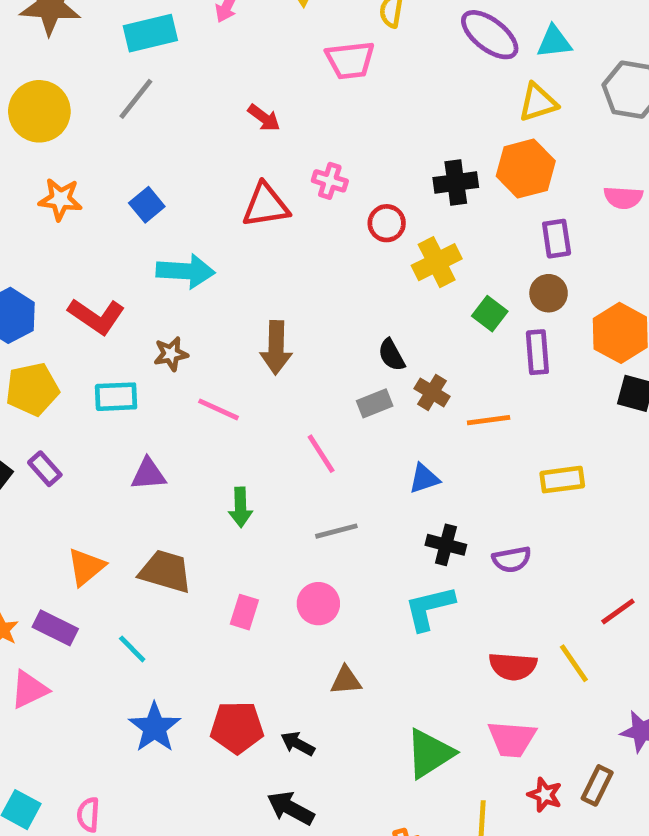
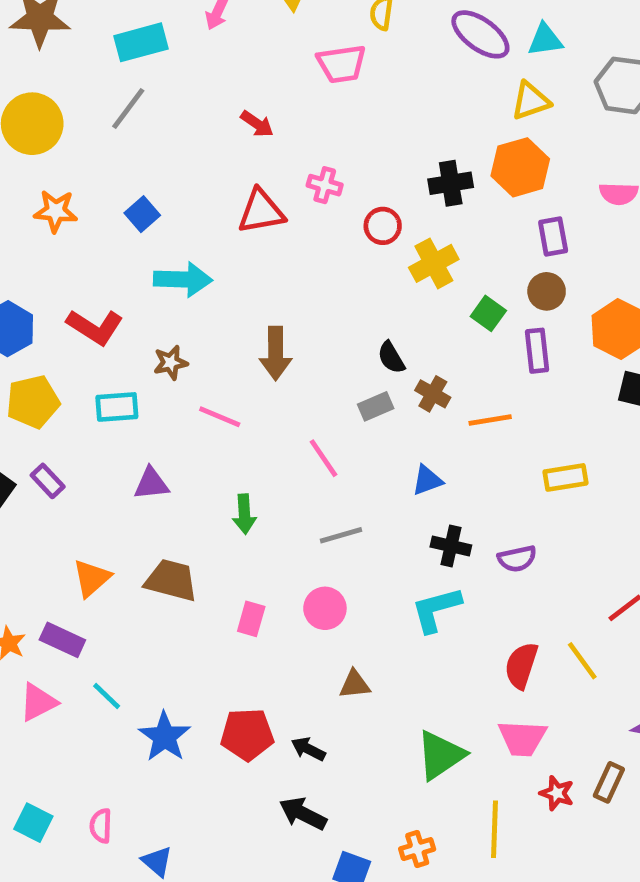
cyan line: (132, 649) -> (107, 696), moved
red semicircle: (513, 666) -> (521, 666), turned 105

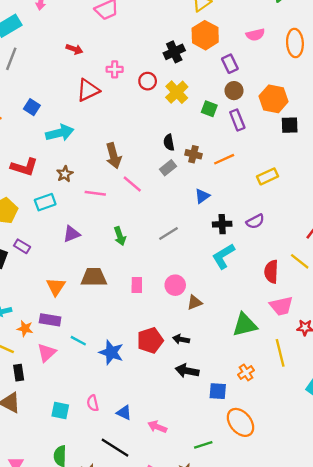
black semicircle: (391, 357) -> (169, 142), turned 35
pink line: (324, 458) -> (132, 184), moved
pink circle: (325, 608) -> (175, 285), moved
green triangle: (440, 755) -> (245, 325), turned 36

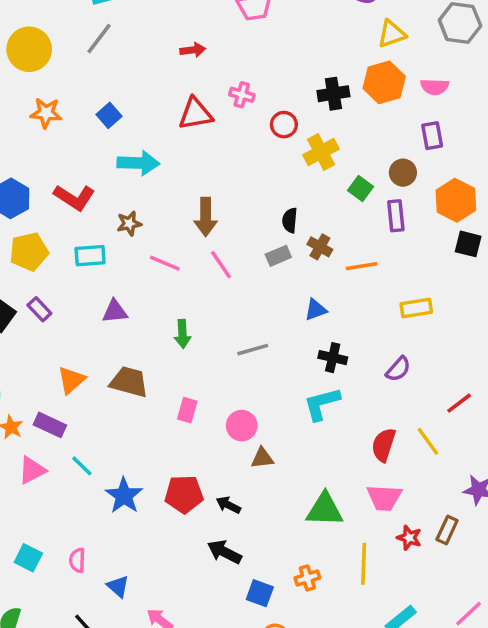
pink semicircle: (255, 35) -> (435, 87), moved
red arrow: (74, 49) -> (193, 50), turned -42
purple rectangle: (230, 64) -> (432, 136), moved
purple semicircle: (255, 221) -> (398, 369), moved, turned -36

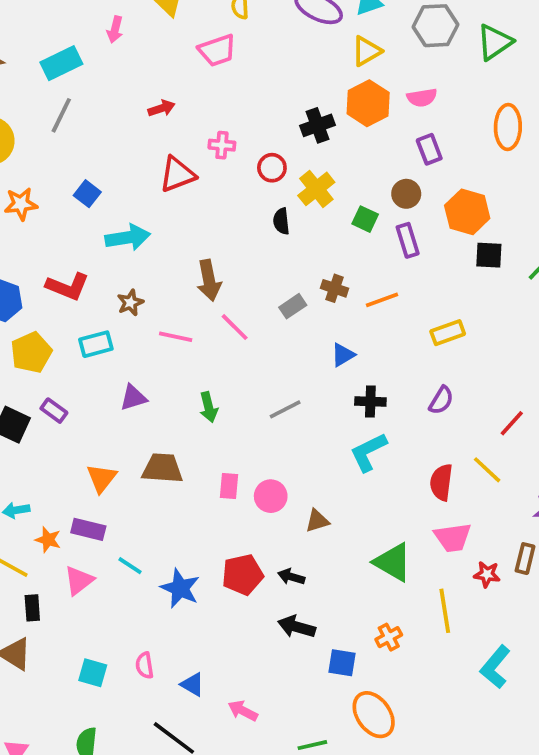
black semicircle: (290, 220) -> (281, 221), moved
pink circle: (242, 426) -> (271, 496), moved
green triangle: (325, 510) -> (393, 562), turned 39

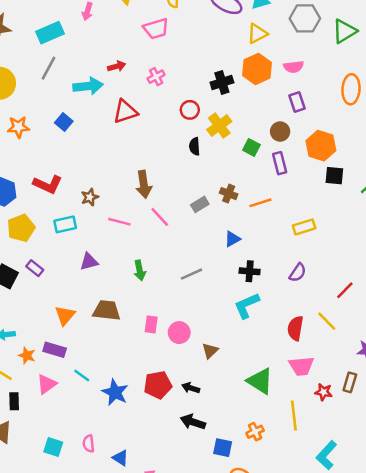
pink cross: (222, 145) -> (156, 77), moved, turned -36
cyan arrow: (128, 238) -> (88, 86), moved
brown triangle: (317, 521) -> (210, 351), turned -30

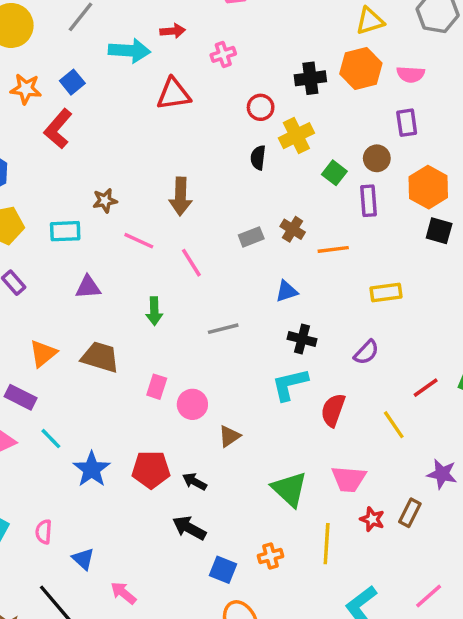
blue square: (64, 122) -> (72, 82), moved
red L-shape: (48, 184) -> (58, 129), moved, turned 96
pink line: (160, 217) -> (191, 263), moved
red semicircle: (295, 328) -> (333, 410), moved

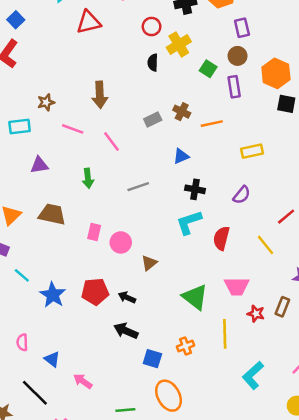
purple rectangle: (407, 123) -> (242, 28), moved

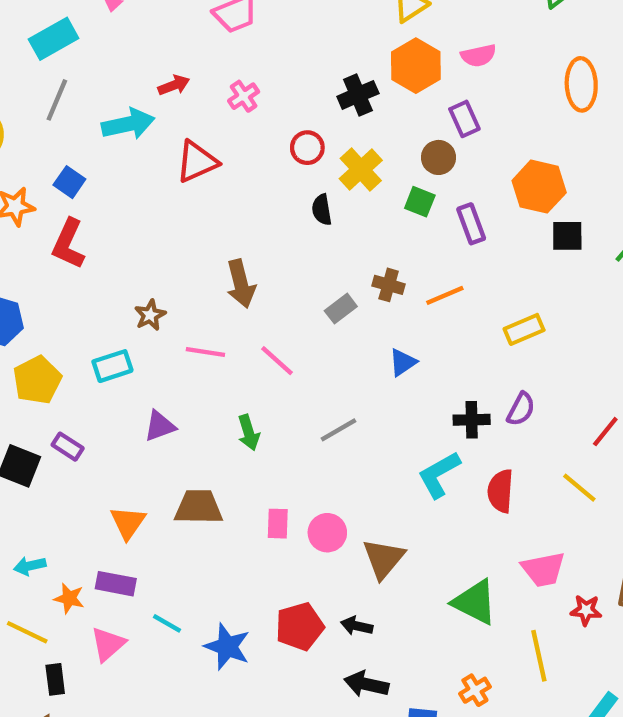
brown circle: (238, 56) -> (439, 157), moved
black cross: (195, 189) -> (472, 420), moved
brown triangle: (149, 263) -> (383, 559), size x1.5

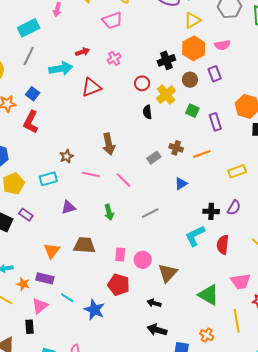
brown circle: (439, 157) -> (190, 80), moved
red pentagon: (300, 626) -> (119, 285), moved, turned 30
black rectangle: (55, 679) -> (29, 327), moved
orange cross: (475, 690) -> (207, 335), turned -32

